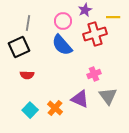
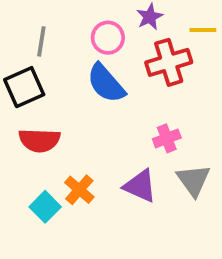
red semicircle: (27, 75) -> (39, 140), size x1.5
orange cross: (55, 108) -> (79, 190), moved

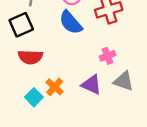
gray triangle: (193, 180) -> (124, 81), turned -35

